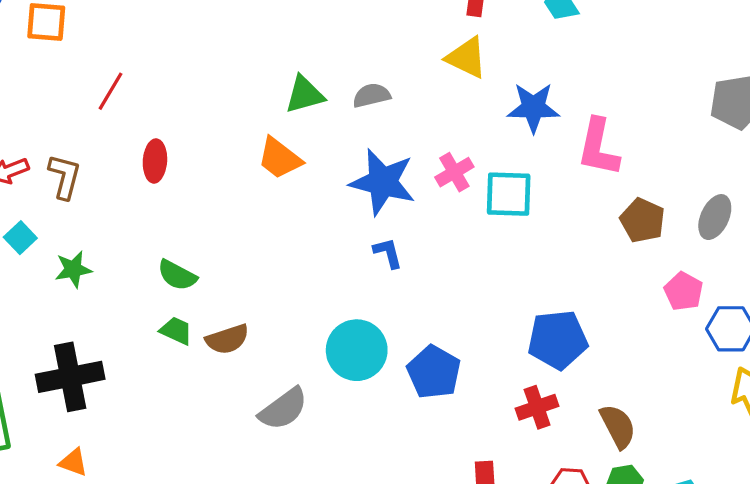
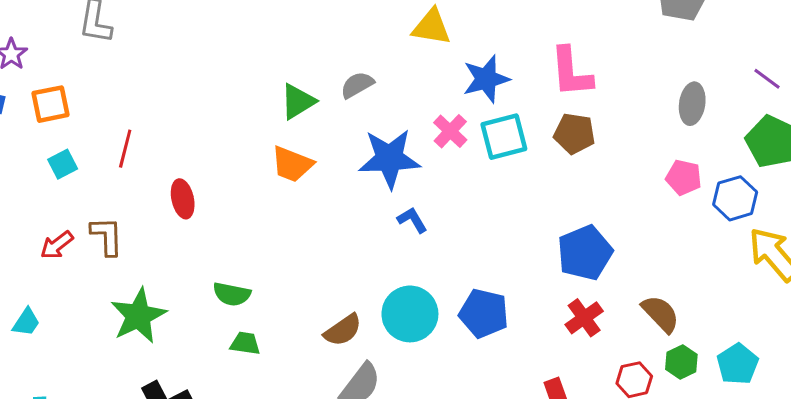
blue star: (533, 108) -> (486, 79), moved
brown pentagon: (642, 220) -> (574, 134), moved
cyan square: (20, 238) -> (63, 164), moved, turned 32
green star: (73, 269) -> (138, 316), size x1.6
brown semicircle: (227, 339) -> (343, 330), moved

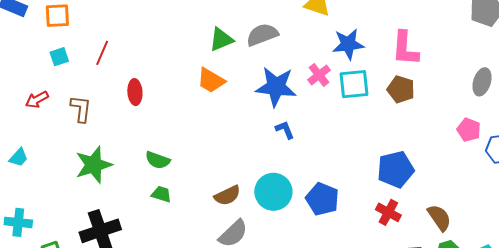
gray semicircle: (357, 85) -> (262, 35), size x1.4
red arrow: (57, 245) -> (37, 100), moved
red cross: (584, 318) -> (388, 212), turned -35

